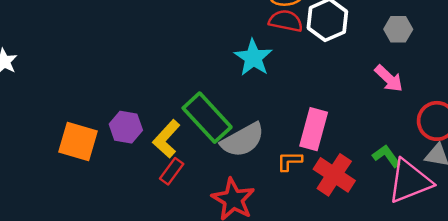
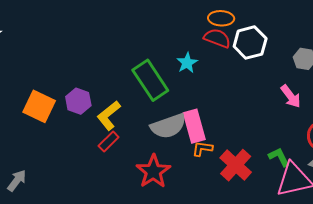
cyan star: (253, 58) -> (187, 63), size x0.7
green rectangle: (207, 118) -> (150, 80), moved
pink rectangle: (314, 129) -> (194, 126), moved, turned -40

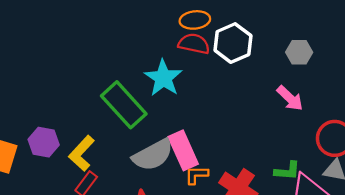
cyan star: (187, 63) -> (163, 78), size x1.5
green L-shape: (279, 157) -> (287, 171), turned 130

